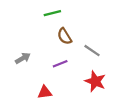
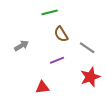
gray arrow: (23, 58) -> (21, 46), moved
red star: (95, 81) -> (90, 77), turned 30

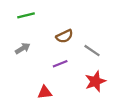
green line: (50, 12) -> (26, 15), moved
brown semicircle: (61, 34) -> (65, 36), turned -84

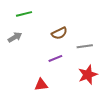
gray arrow: (23, 48) -> (15, 37), moved
gray line: (92, 51) -> (85, 46), turned -42

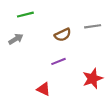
gray line: (85, 46) -> (93, 26), moved
red triangle: (41, 85) -> (44, 89), turned 32

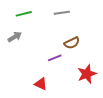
gray line: (93, 26) -> (62, 13), moved
brown semicircle: (63, 35) -> (72, 43), moved

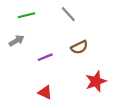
gray line: (62, 13) -> (68, 14), turned 56
purple line: (55, 58) -> (45, 57), moved

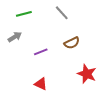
red star: (96, 81) -> (87, 74), turned -30

